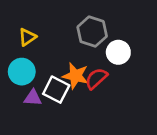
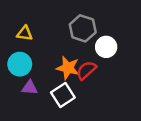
yellow triangle: (27, 37) -> (25, 33), turned 42
white square: (56, 90) -> (63, 95), moved, turned 30

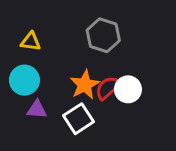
white circle: (106, 47) -> (128, 89), moved
orange star: (68, 68) -> (85, 85), turned 30

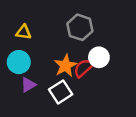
white circle: (128, 89) -> (99, 57), moved
purple triangle: (37, 109) -> (28, 85), turned -35

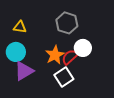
purple triangle: (28, 85) -> (24, 71), size x1.5
white square: (61, 92) -> (64, 77), moved

